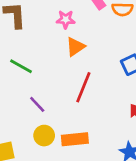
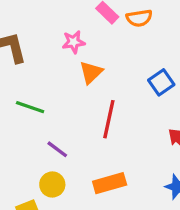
yellow circle: (44, 136) -> (52, 185), moved

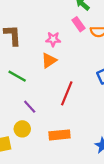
orange triangle: (91, 72) -> (49, 60), moved

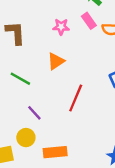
pink star: (53, 39) -> (61, 27), moved
orange rectangle: (59, 135) -> (55, 152), moved

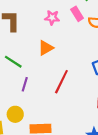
purple line: (34, 113) -> (25, 84), moved, turned 56

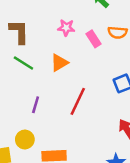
pink rectangle: (77, 14) -> (93, 39), moved
green line: (13, 62) -> (23, 63), moved

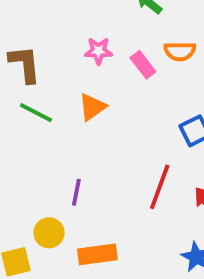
red line: (78, 101) -> (160, 187), moved
purple line: (36, 105) -> (76, 192), moved

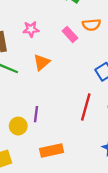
pink star: (98, 51) -> (31, 29), moved
yellow circle: (49, 233) -> (18, 126), moved

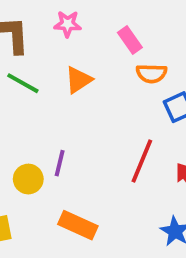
orange semicircle: (91, 25) -> (151, 73), moved
orange rectangle: (52, 150) -> (78, 225), turned 30

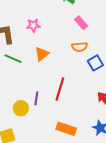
pink rectangle: (130, 40) -> (81, 23), moved
red line: (142, 161) -> (60, 89), moved
orange rectangle: (78, 225) -> (66, 129), moved

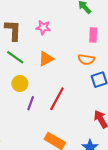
pink rectangle: (81, 23) -> (93, 35), turned 32
yellow circle: (21, 108) -> (20, 84), moved

